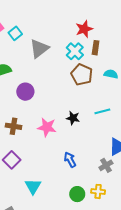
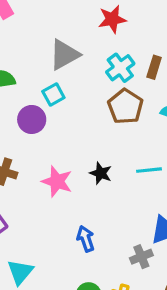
red star: (84, 29) -> (112, 19), moved
cyan square: (15, 33) -> (53, 94), moved

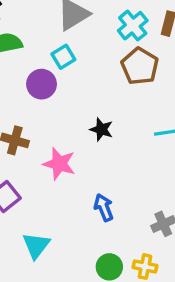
black star: (101, 173) -> (101, 129), moved
pink star: (57, 181) -> (59, 164), moved

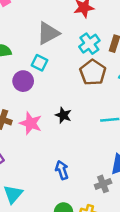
cyan square: (63, 57) -> (40, 63), turned -35
pink star: (59, 164) -> (31, 123), moved

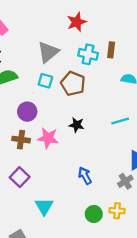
cyan cross: (89, 44) -> (88, 54), turned -30
brown pentagon: (93, 72) -> (73, 84), moved
purple circle: (23, 81) -> (27, 112), moved

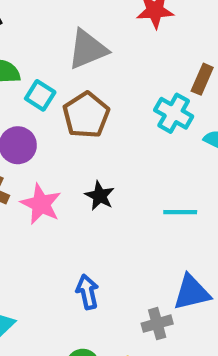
cyan cross: (88, 54) -> (174, 113), moved
cyan square: (45, 81) -> (40, 95), moved
brown pentagon: (73, 84) -> (86, 115), moved

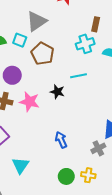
cyan square: (40, 95) -> (20, 40), moved
cyan cross: (174, 113) -> (85, 44), turned -36
cyan line: (180, 212) -> (79, 76), moved

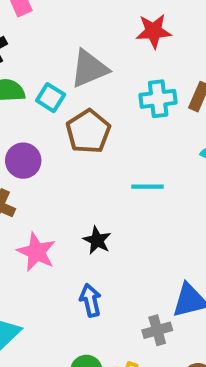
cyan cross: (85, 44) -> (158, 99), moved
black star: (57, 92) -> (97, 240), moved
pink star: (29, 102) -> (36, 252), moved

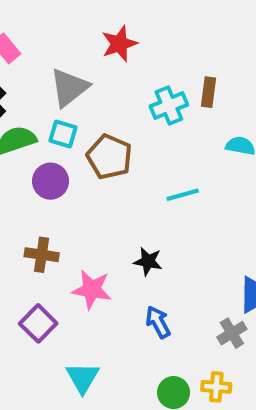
red star: (154, 31) -> (119, 44), moved
gray triangle: (89, 69) -> (69, 88), moved
purple circle: (23, 161) -> (51, 181), moved

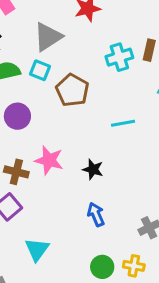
purple circle: (51, 181) -> (17, 116), moved
brown cross: (42, 255) -> (16, 172), moved
pink star: (92, 289) -> (49, 160), moved

